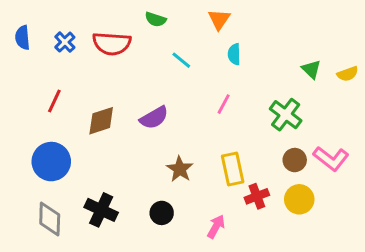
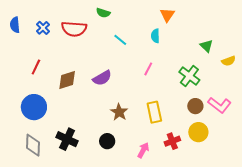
orange triangle: (219, 19) -> (167, 15), moved
yellow semicircle: (348, 74) -> (228, 61), moved
red cross: (257, 196) -> (172, 141), moved

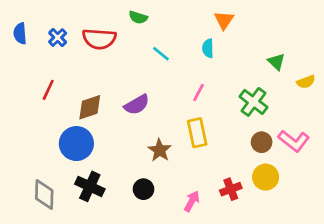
blue circle: (34, 107) -> (76, 144), moved
yellow rectangle: (154, 112) -> (197, 133), moved

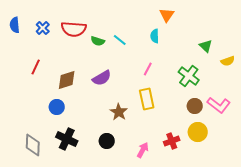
green semicircle: (138, 17) -> (98, 41), moved
blue circle: (76, 144) -> (57, 107), size x0.6

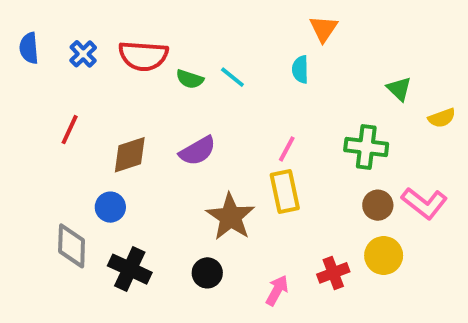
pink line: (148, 69) -> (287, 149), moved
green cross: (189, 76) -> (366, 147), turned -30
brown star: (119, 112) -> (231, 217), size x1.4
gray diamond: (33, 145) -> (72, 246), moved

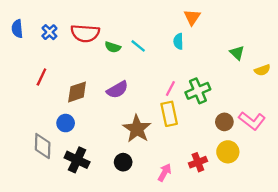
green cross: (366, 147) -> (198, 91), moved, turned -30

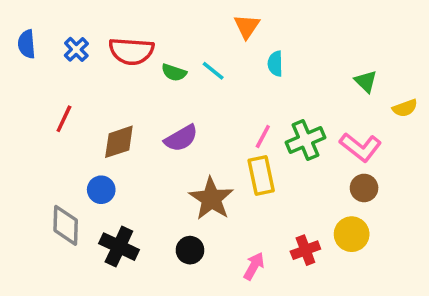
orange triangle: (192, 17) -> (247, 26), moved
pink L-shape: (252, 121) -> (360, 147), moved
brown circle: (224, 122) -> (364, 188), moved

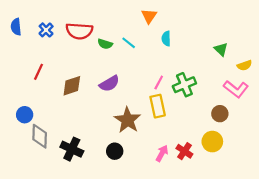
pink L-shape: (360, 147) -> (236, 89), moved
blue circle: (101, 190) -> (25, 115), moved
red cross: (305, 250) -> (184, 151), turned -35
pink arrow: (254, 266) -> (162, 153), moved

